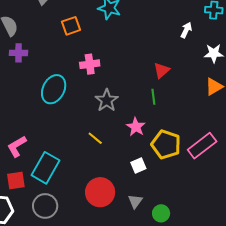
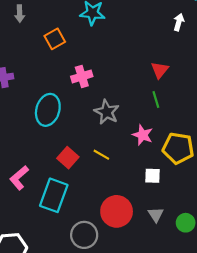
white square: (138, 165) -> (153, 176), turned 35
red square: (16, 180) -> (68, 158), moved, turned -30
gray circle: (45, 206) -> (84, 235), moved

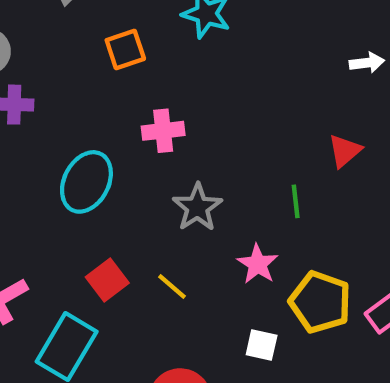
white arrow: (179, 22) -> (367, 63), turned 56
red triangle: (160, 70) -> (345, 151), moved

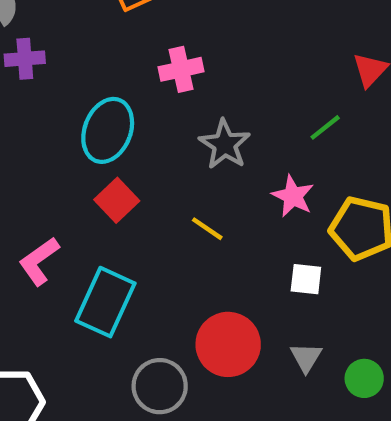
green line: (296, 201) -> (325, 127), turned 64
red square: (107, 280) -> (117, 200), moved

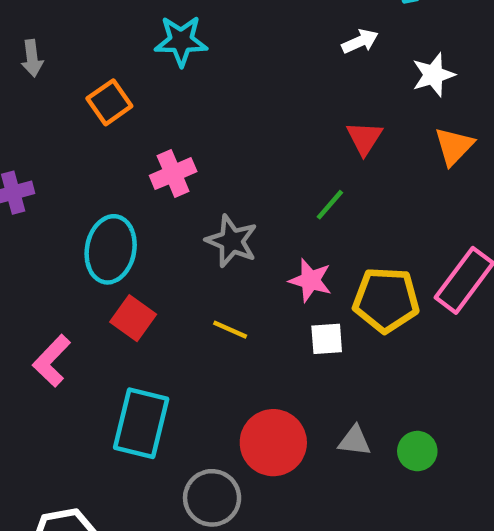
pink L-shape: (39, 261) -> (52, 361), moved
white square: (306, 279) -> (327, 339), moved
gray triangle: (306, 357) -> (355, 441), turned -44

